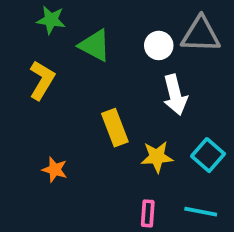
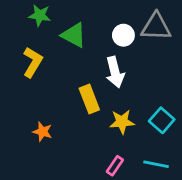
white arrow: (175, 95) -> (115, 72), moved
pink rectangle: (148, 213) -> (115, 166), turned 30

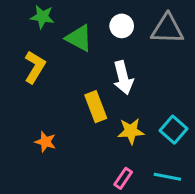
white circle: (123, 35) -> (122, 26), moved

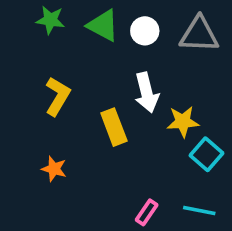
green triangle: (79, 38) -> (103, 25), moved
yellow L-shape: (35, 67) -> (58, 96), moved
yellow star: (131, 131) -> (183, 122), moved

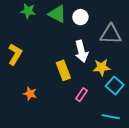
gray triangle: (199, 34) -> (111, 34), moved
yellow L-shape: (58, 96) -> (15, 54), moved
pink rectangle: (147, 212) -> (81, 95), moved

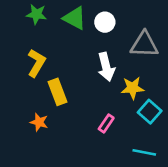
yellow L-shape: (15, 54) -> (36, 63), moved
yellow rectangle: (63, 70) -> (57, 92), moved

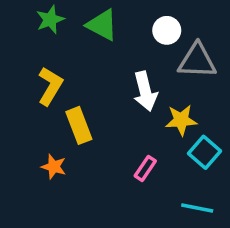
green star: (36, 14) -> (50, 20), turned -30
white circle: (105, 22) -> (167, 30), moved

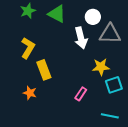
white arrow: (145, 91) -> (81, 38), moved
cyan square: (204, 152) -> (114, 85), turned 30

